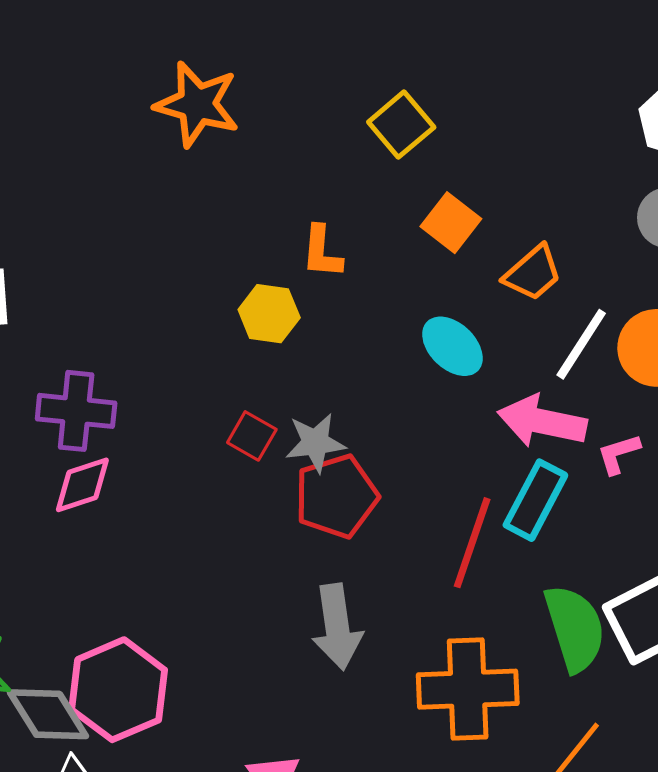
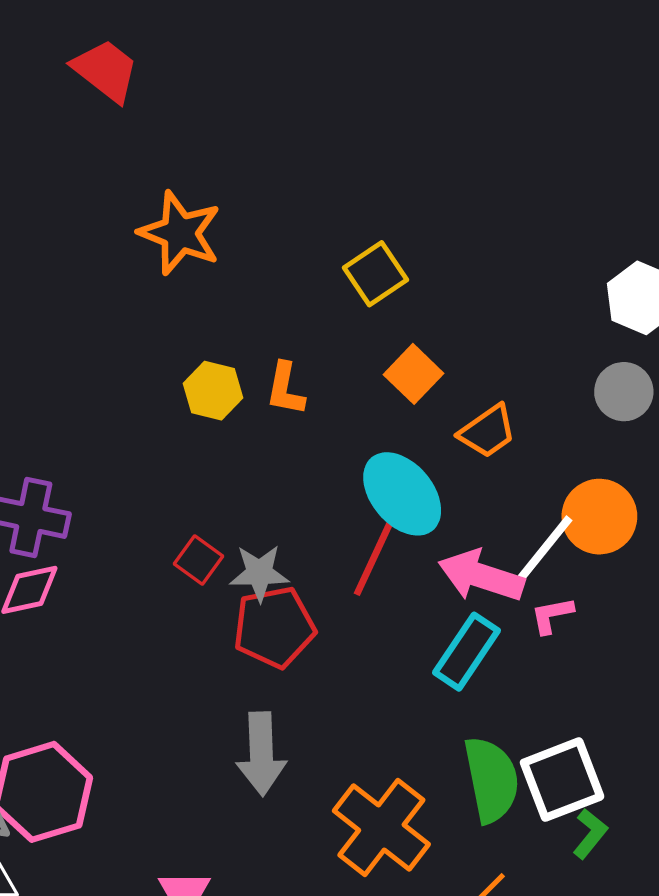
yellow hexagon: (269, 314) -> (213, 391), moved
white line: (581, 344) -> (545, 548), moved
cyan ellipse: (452, 346) -> (402, 494), size x1.4
red line: (472, 543) -> (376, 553), moved
orange cross: (468, 689) -> (381, 828), turned 34

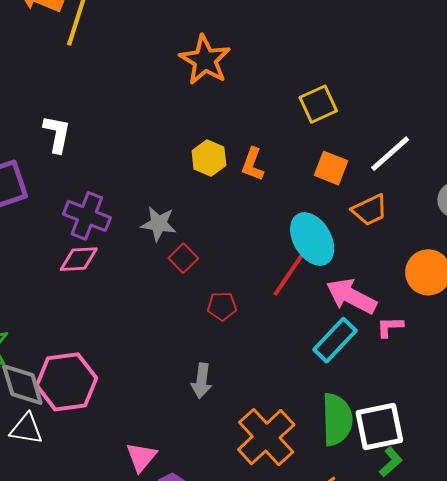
orange square: (413, 374) -> (331, 168), turned -32
white line: (545, 548) -> (390, 154), moved
gray star: (259, 573) -> (159, 224), moved
red pentagon: (274, 627) -> (222, 306), size x0.6
gray arrow: (261, 754) -> (202, 381), size x0.7

